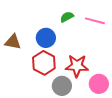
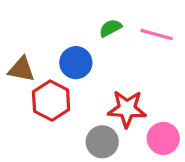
red hexagon: (44, 63) -> (51, 101), moved

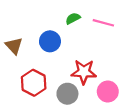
brown triangle: (21, 69) -> (14, 46), turned 36
red hexagon: (51, 101) -> (34, 83), moved

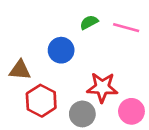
brown triangle: (14, 46) -> (20, 70), moved, turned -42

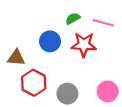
red star: (102, 87) -> (84, 45), moved

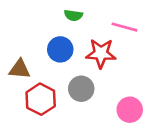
green semicircle: (73, 19) -> (73, 15), moved, turned -144
gray circle: (67, 94) -> (81, 89), moved

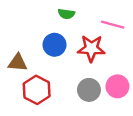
gray circle: (81, 89) -> (89, 90), moved
pink circle: (130, 110) -> (117, 86), moved

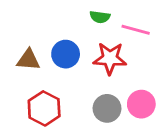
green semicircle: (66, 14) -> (100, 17), moved
brown triangle: (18, 63) -> (28, 60), moved

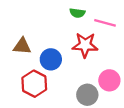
blue circle: (66, 54) -> (51, 59), moved
gray circle: (107, 108) -> (87, 95), moved

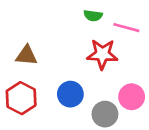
blue circle: (51, 59) -> (70, 94), moved
red hexagon: (34, 84) -> (21, 98), moved

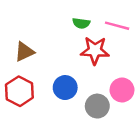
green semicircle: (93, 16) -> (81, 23), moved
brown triangle: (26, 55) -> (24, 52), turned -30

